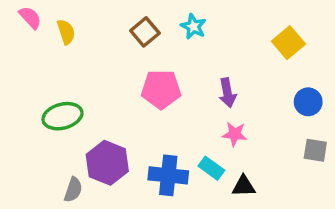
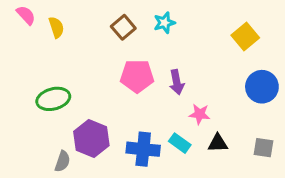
cyan star: (193, 26) -> (164, 23), turned 30
purple arrow: (227, 93) -> (177, 82), moved
blue circle: (308, 102) -> (262, 87), size x1.4
gray square: (315, 150) -> (263, 148), moved
black triangle: (244, 186) -> (218, 143), moved

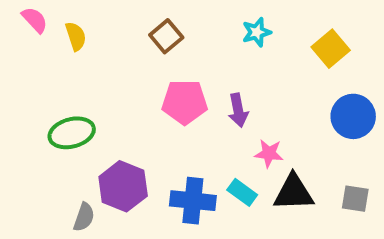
cyan star: (164, 23) -> (257, 32), moved
black triangle: (218, 143) -> (294, 192), size x1.5

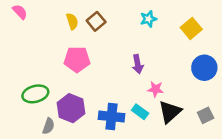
yellow semicircle: (76, 36) -> (72, 21), moved
pink pentagon: (185, 102) -> (77, 59), moved
green ellipse: (72, 133) -> (35, 94), moved
black triangle: (294, 192) -> (170, 112), turned -40
gray square: (355, 199) -> (206, 115), turned -35

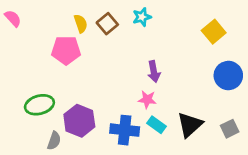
pink semicircle: (20, 12) -> (13, 18), moved
cyan star: (148, 19) -> (142, 17), moved
pink pentagon: (77, 59) -> (66, 50), moved
pink star: (156, 89) -> (147, 99), moved

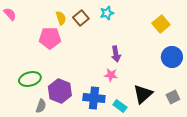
cyan rectangle: (156, 125) -> (120, 106), moved

